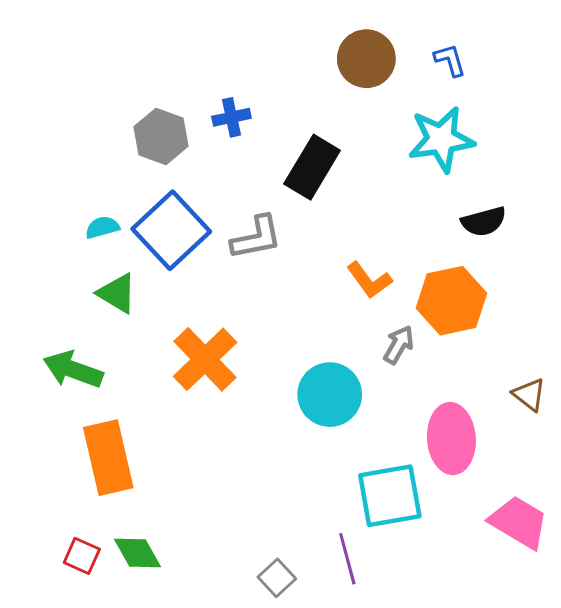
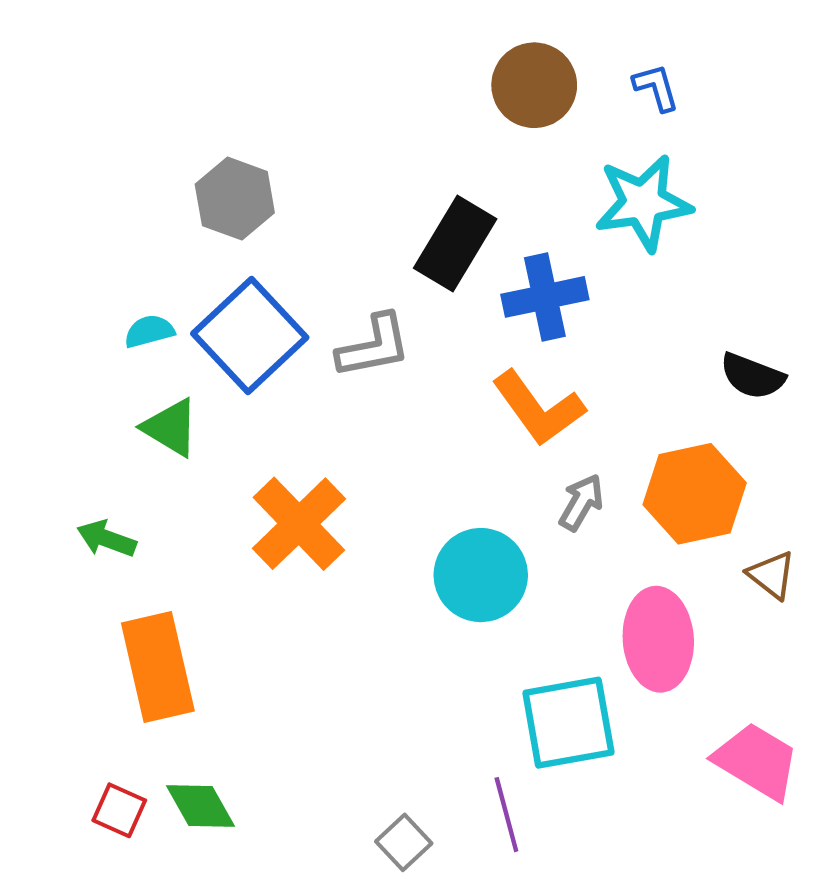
blue cross: (231, 117) -> (545, 297), moved, size x1.5
black semicircle: (484, 221) -> (752, 376), moved, turned 36
orange L-shape: (369, 280) -> (538, 408), size x1.4
orange hexagon: (451, 301) -> (695, 494), moved
green arrow: (73, 370) -> (106, 539), size x0.7

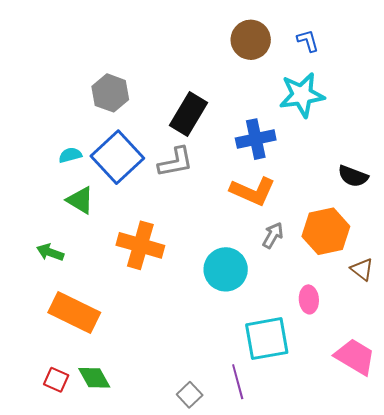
black rectangle: (455, 244) -> (189, 114), moved
orange L-shape: (538, 408) -> (253, 191), turned -30
orange cross: (299, 524) -> (140, 245), turned -30
pink ellipse: (658, 639) -> (309, 299), size x0.6
orange rectangle: (158, 667) -> (74, 313), turned -51

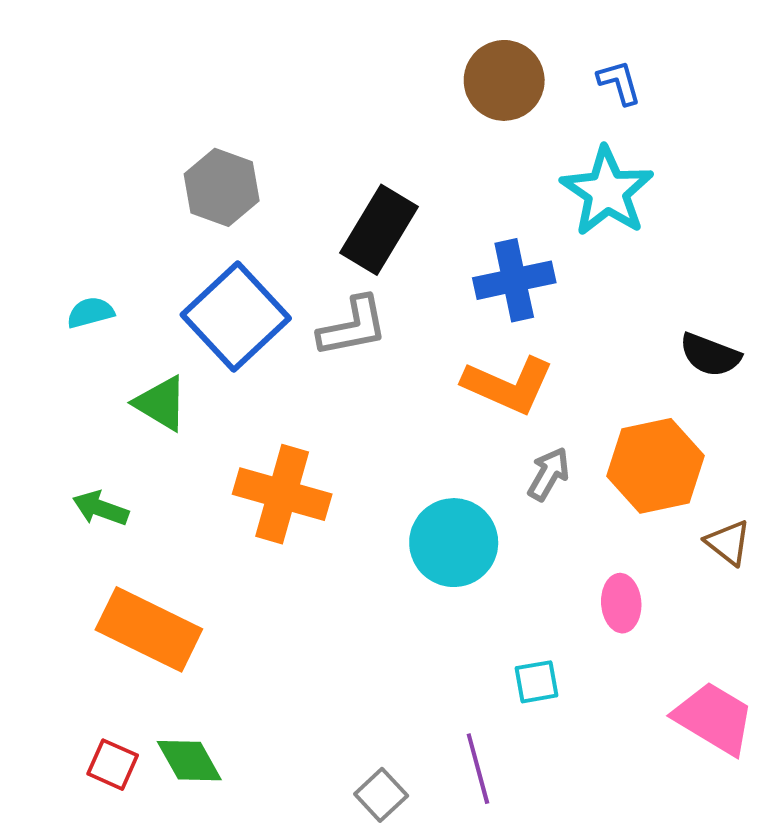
cyan star: (302, 95) -> (607, 191), turned -30
cyan semicircle: (70, 155) -> (90, 313), moved
cyan square: (267, 339) -> (536, 682), size x0.5

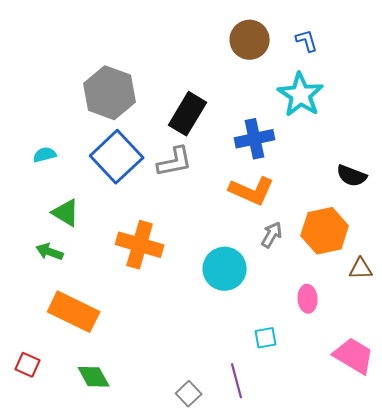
gray hexagon: (222, 187) -> (110, 93), size x1.4
green triangle: (161, 403) -> (66, 213), moved
brown triangle: (728, 543) -> (361, 269), turned -40
red square: (113, 765) -> (28, 365), moved

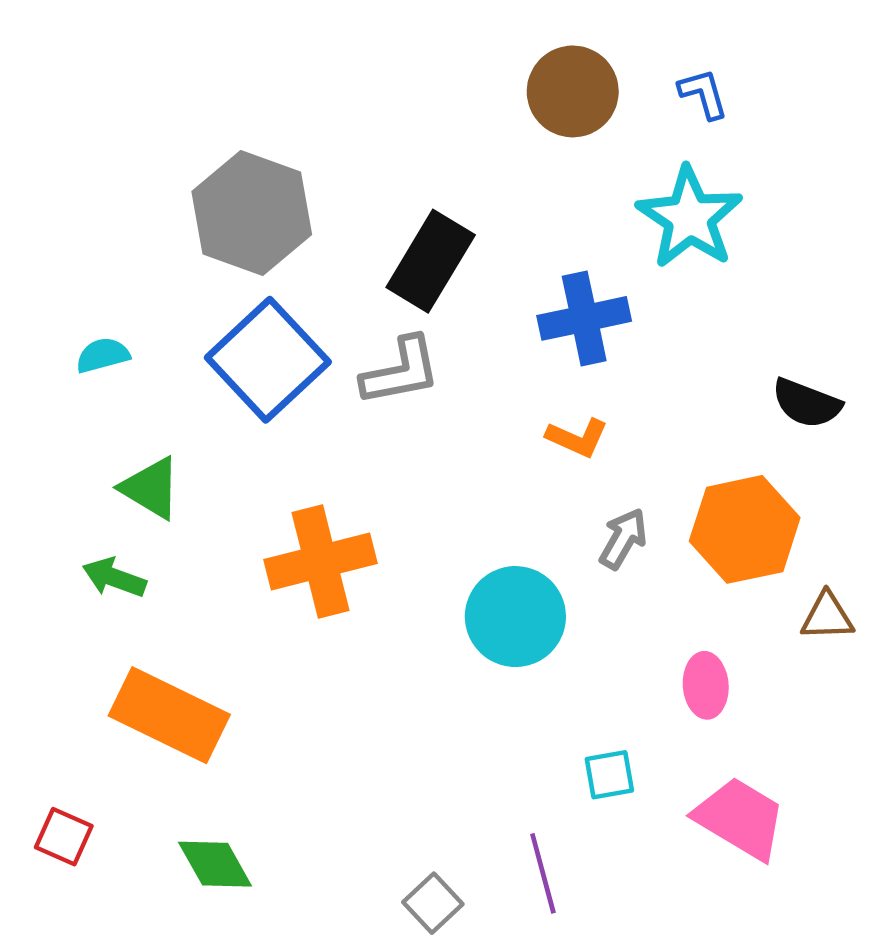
orange L-shape: (252, 191) -> (577, 438), size x0.6
orange cross: (140, 245) -> (321, 562), turned -30
pink trapezoid: (354, 356) -> (740, 818), moved

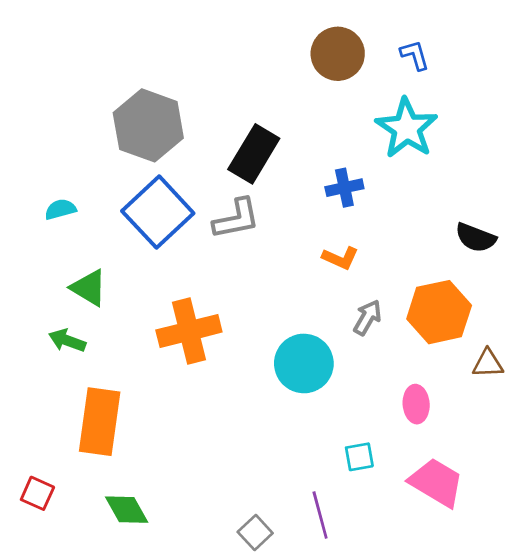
blue cross: (584, 318) -> (344, 188), size x0.7
orange rectangle: (169, 715) -> (100, 422), turned 72

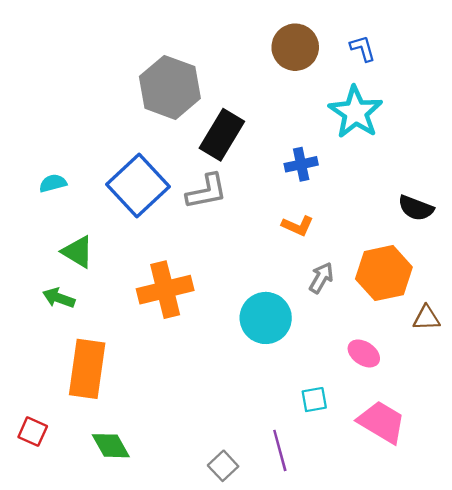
gray hexagon: (148, 125) -> (170, 87), moved
pink ellipse: (416, 404) -> (364, 353), turned -52

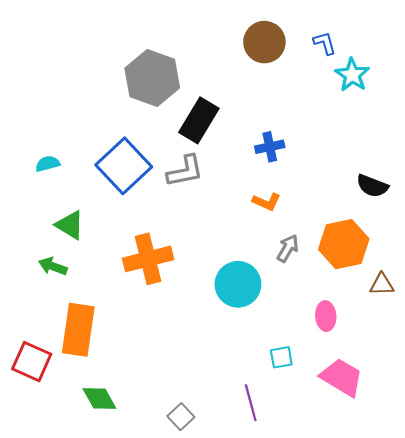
cyan star: (356, 112) -> (352, 75), moved, size x0.7
pink ellipse: (364, 353) -> (326, 316), turned 52
red square: (33, 432) -> (32, 362), moved, size x1.5
gray square: (223, 466) -> (181, 417), moved

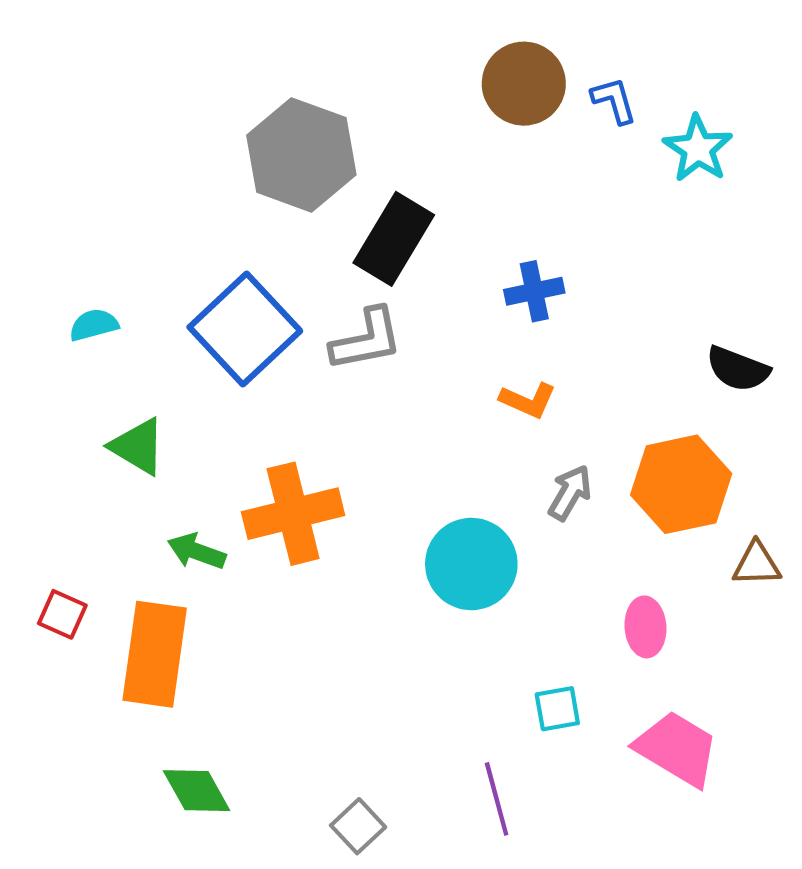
blue L-shape: (325, 43) -> (614, 100), moved
green arrow: (53, 266) -> (197, 551), moved
red square: (32, 362) -> (62, 614), moved, size x0.6

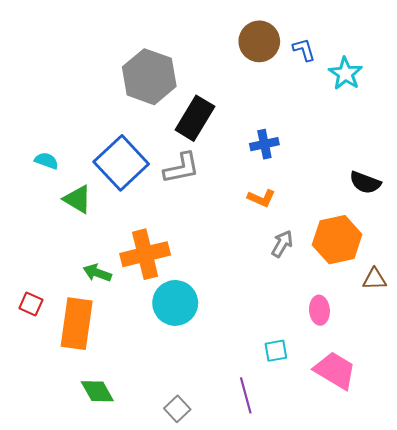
cyan semicircle: (94, 325) -> (46, 161), turned 35
green triangle: (138, 447) -> (78, 199), moved
cyan circle: (471, 564) -> (175, 303), moved

